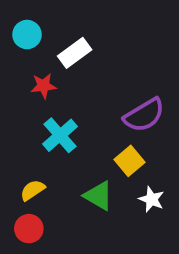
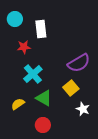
white rectangle: (75, 53) -> (41, 29), turned -60
green triangle: (98, 196) -> (44, 98), moved
red circle: (29, 229) -> (43, 125), moved

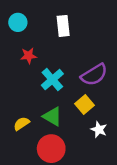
white rectangle: (41, 29) -> (63, 26), moved
cyan cross: (33, 74) -> (52, 80), moved
red circle: (43, 125) -> (51, 149), size x1.5

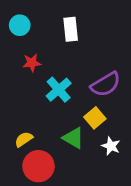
green triangle: (52, 116) -> (73, 138), moved
red circle: (51, 149) -> (38, 166), moved

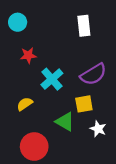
white rectangle: (71, 29) -> (84, 26), moved
yellow square: (95, 118) -> (84, 104), turned 30
yellow semicircle: (24, 139) -> (25, 104), moved

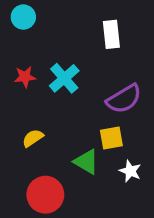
cyan circle: (18, 22) -> (23, 17), moved
red star: (28, 55) -> (25, 77), moved
cyan cross: (52, 79) -> (64, 78), moved

